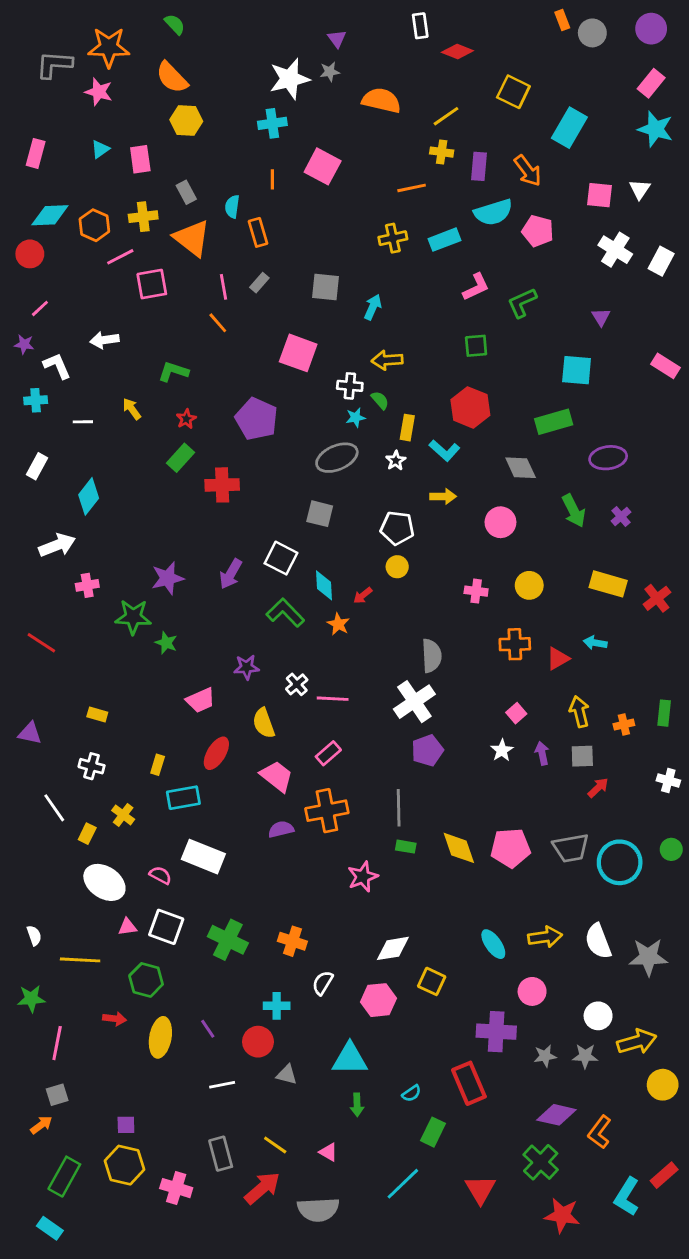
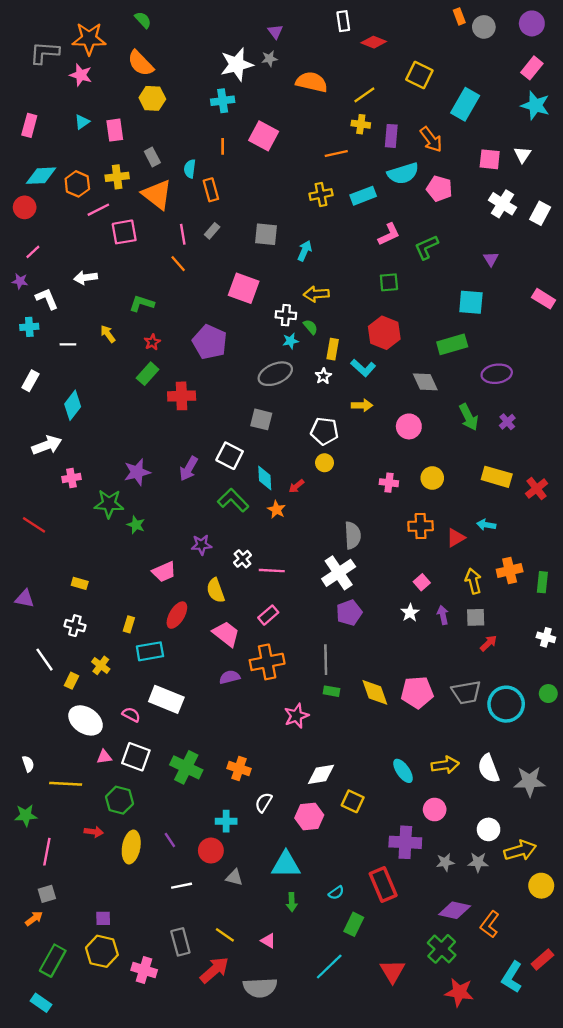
orange cross: (624, 725) -> (510, 571), moved, size x1.5

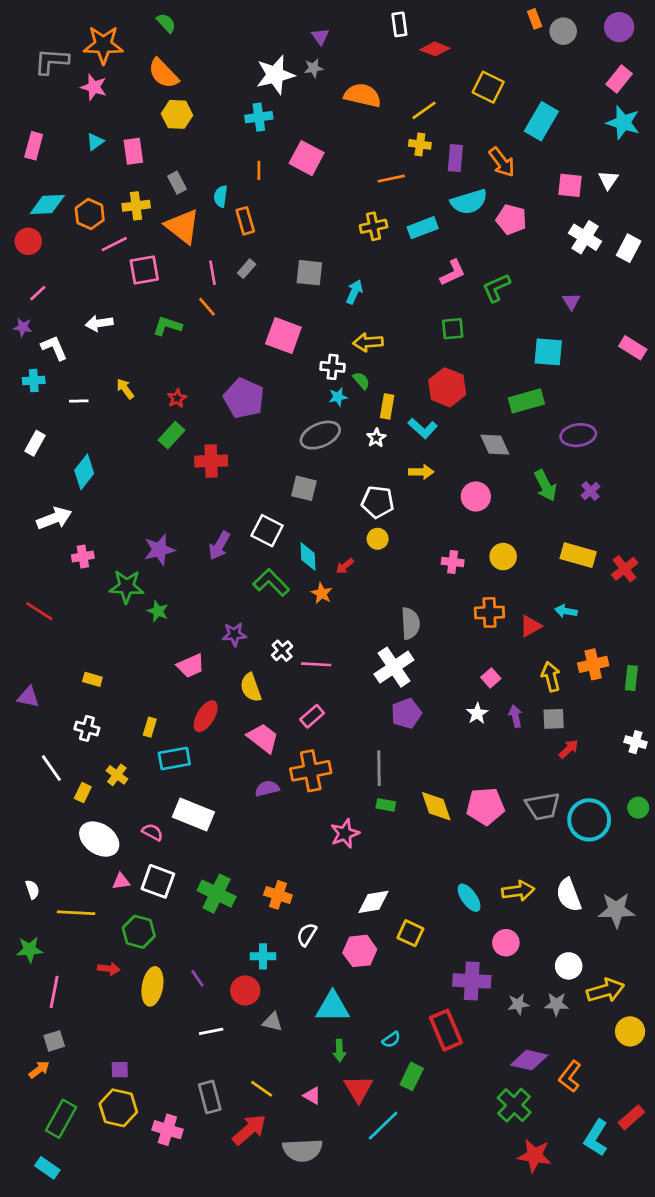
green L-shape: (142, 303) -> (167, 326), moved
red triangle: (392, 971) -> (358, 1089), moved

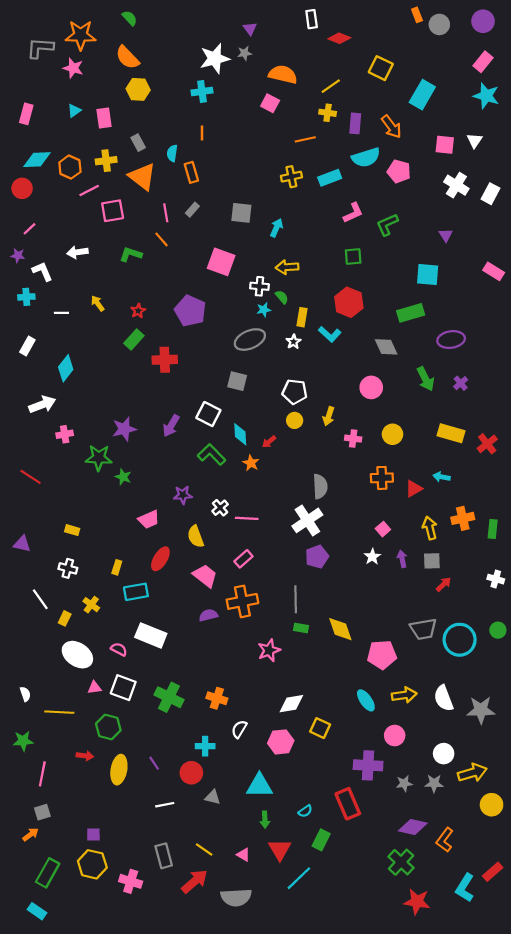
pink square: (307, 158) -> (270, 103), moved, size x0.7
yellow arrow: (421, 472) -> (329, 416), moved, turned 108
pink pentagon: (485, 806) -> (382, 655), moved

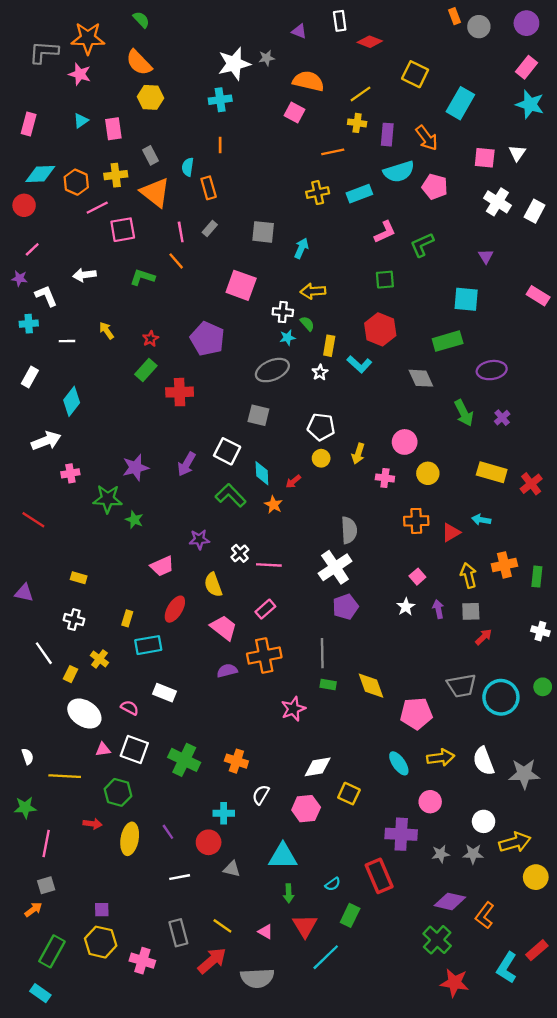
purple triangle: (250, 29) -> (299, 31), moved, turned -32
pink circle: (371, 387) -> (405, 442), moved
white rectangle: (151, 635) -> (164, 693), size x0.7

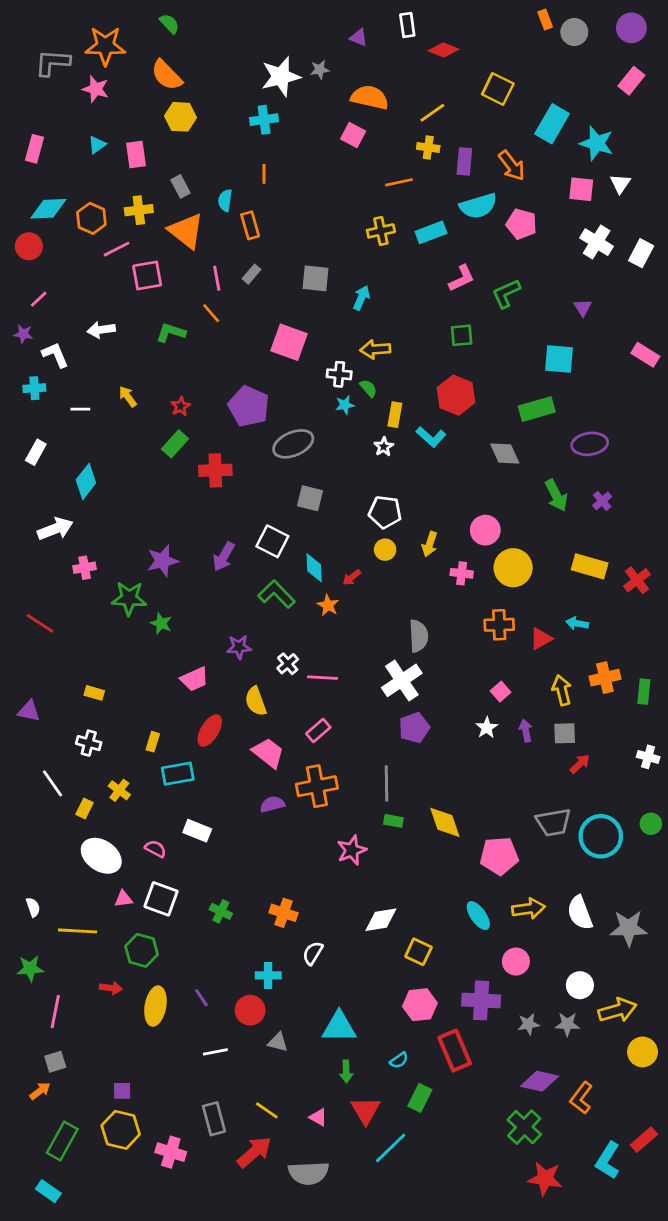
cyan star: (530, 104) -> (597, 143), moved
gray ellipse: (272, 370) -> (293, 444), moved
yellow circle: (428, 473) -> (513, 568), size x1.4
green cross: (184, 760) -> (221, 911), size x0.6
pink hexagon: (306, 809) -> (420, 1005), moved

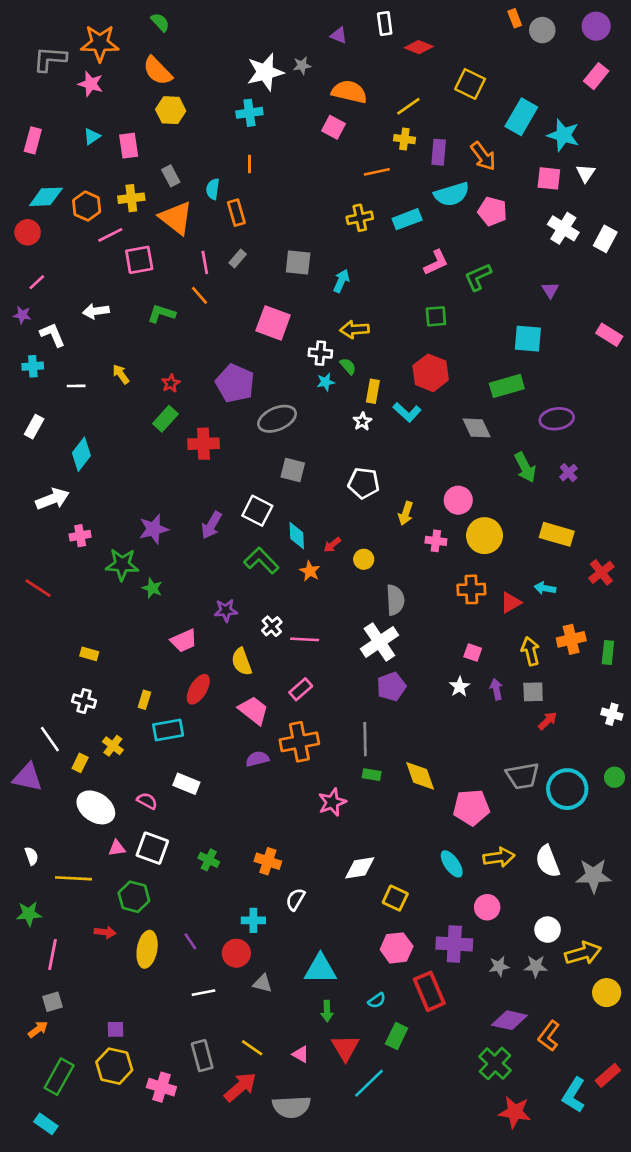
yellow circle: (385, 550) -> (364, 559), moved
red cross: (637, 580) -> (601, 572), moved
pink square: (501, 692) -> (473, 652), turned -30
purple triangle: (29, 711) -> (28, 777), moved, size x1.4

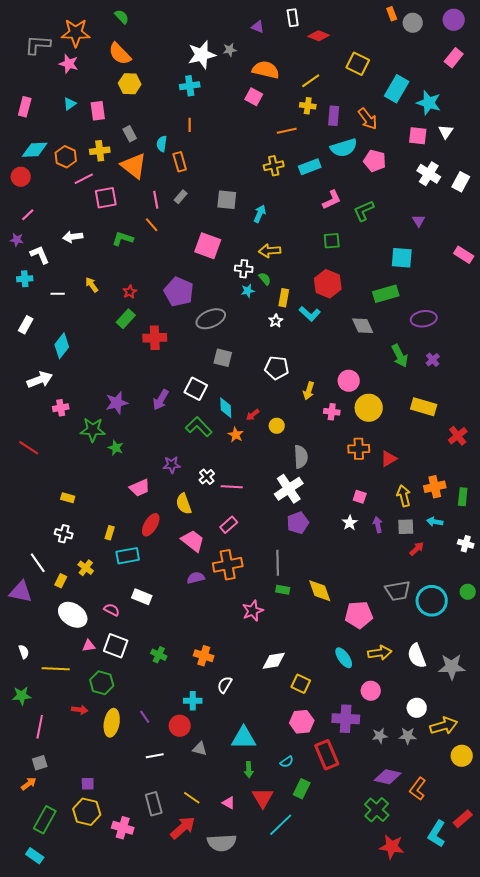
cyan arrow: (545, 588) -> (435, 522), moved

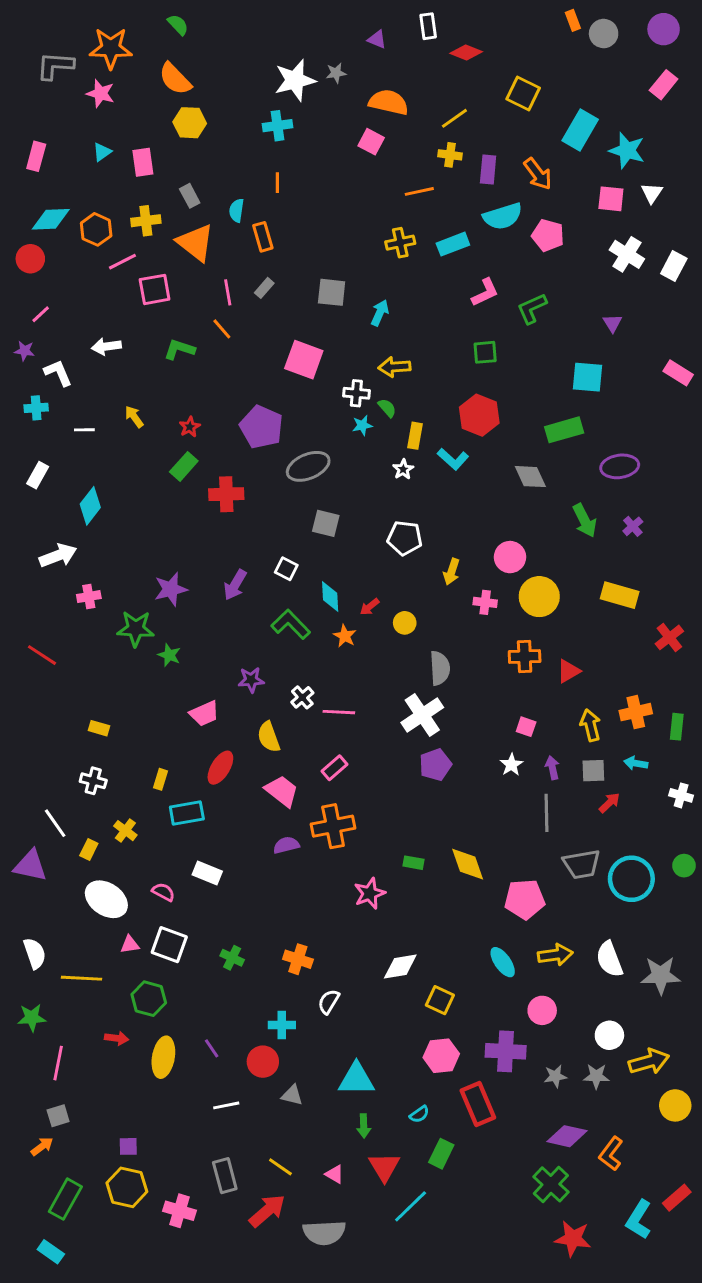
white square: (196, 389) -> (286, 569), size x0.7
gray line: (278, 563) -> (547, 813), moved
white semicircle: (24, 652) -> (35, 953), size x1.5

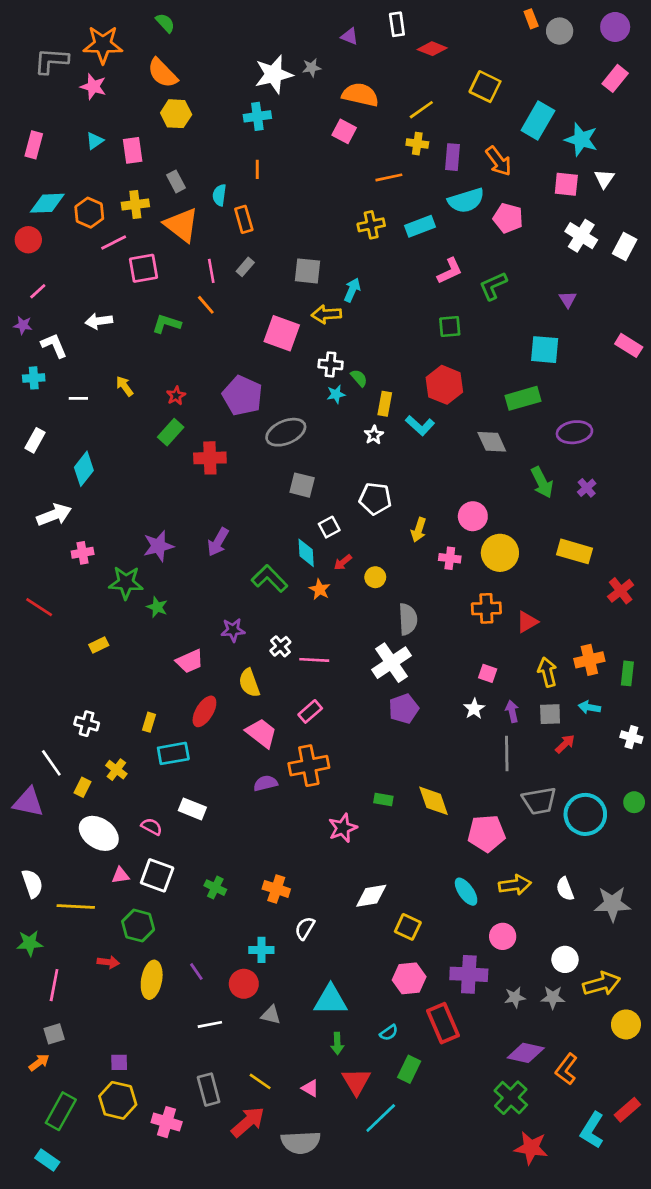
yellow arrow: (394, 367) -> (326, 314), moved
white square: (286, 569) -> (329, 527), moved, turned 35
yellow rectangle: (99, 728) -> (99, 645), moved, turned -42
white semicircle: (609, 959) -> (565, 889), size x0.7

